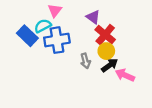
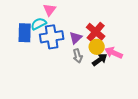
purple triangle: (93, 17) -> (76, 38), moved, turned 40
blue rectangle: (27, 36) -> (25, 33), turned 48
pink arrow: (125, 75) -> (114, 53), moved

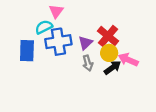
blue rectangle: (25, 33) -> (27, 51), moved

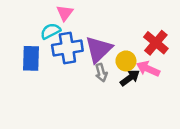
red cross: (108, 36) -> (156, 43), moved
purple triangle: (85, 43) -> (99, 49), size x1.6

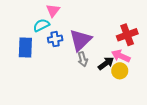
red cross: (156, 43) -> (127, 35), turned 30
blue cross: (67, 48) -> (55, 39), size x0.6
yellow circle: (126, 61) -> (120, 71), moved

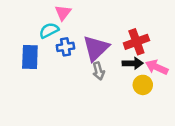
red cross: (127, 35) -> (136, 42), moved
pink arrow: (121, 56) -> (157, 67), moved
black arrow: (106, 63) -> (133, 63), moved, turned 35

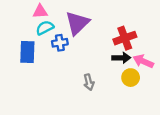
pink triangle: (63, 13) -> (40, 11), moved, turned 49
purple triangle: (96, 48) -> (77, 23), moved
gray arrow: (98, 71) -> (89, 82), moved

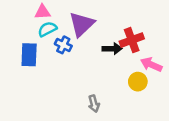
blue cross: (60, 43) -> (63, 45), turned 35
black arrow: (121, 58) -> (112, 49), moved
gray arrow: (89, 82) -> (94, 104), moved

